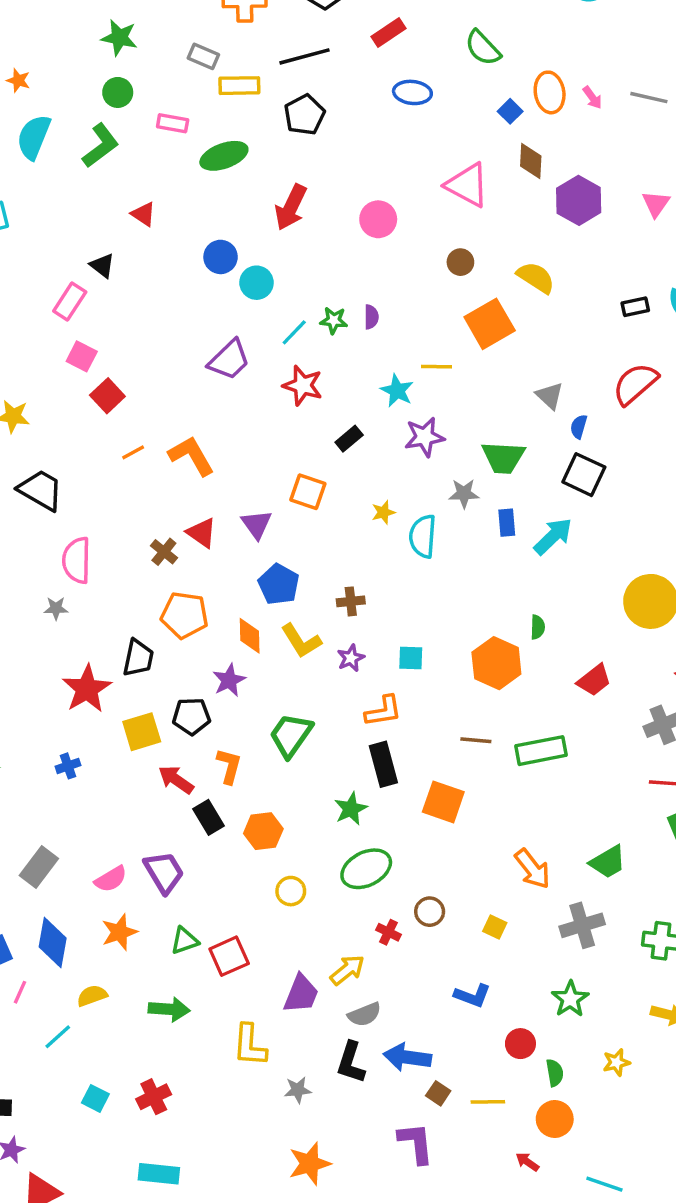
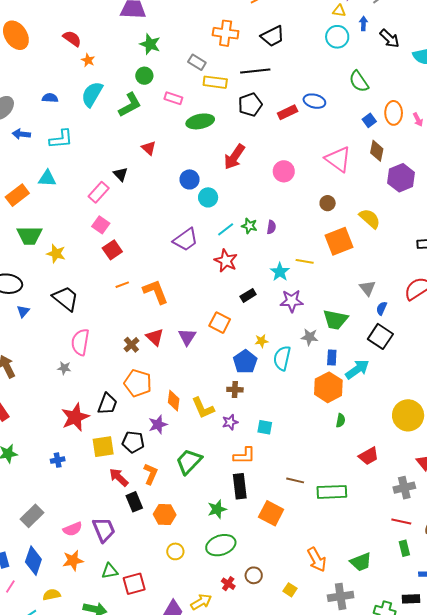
red rectangle: (388, 32) -> (288, 112), moved
blue pentagon: (279, 584) -> (245, 362), moved
orange hexagon: (496, 663) -> (328, 387), moved

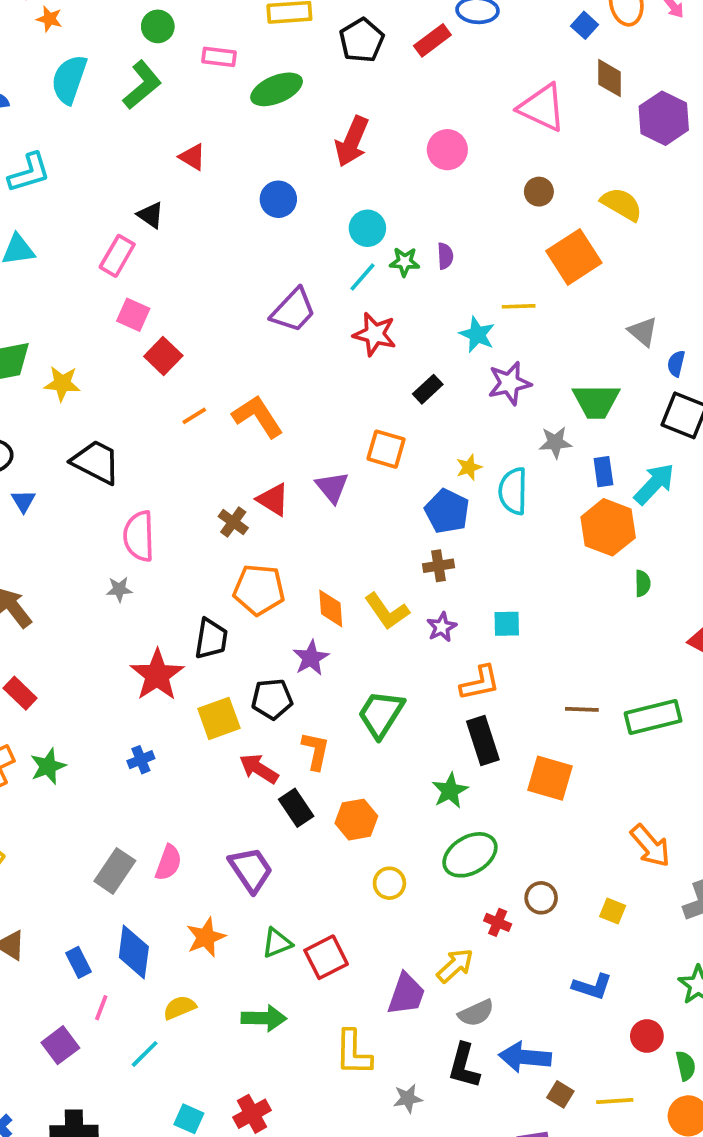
cyan circle: (208, 197) -> (367, 228), moved
pink semicircle: (73, 529) -> (168, 863), moved, turned -36

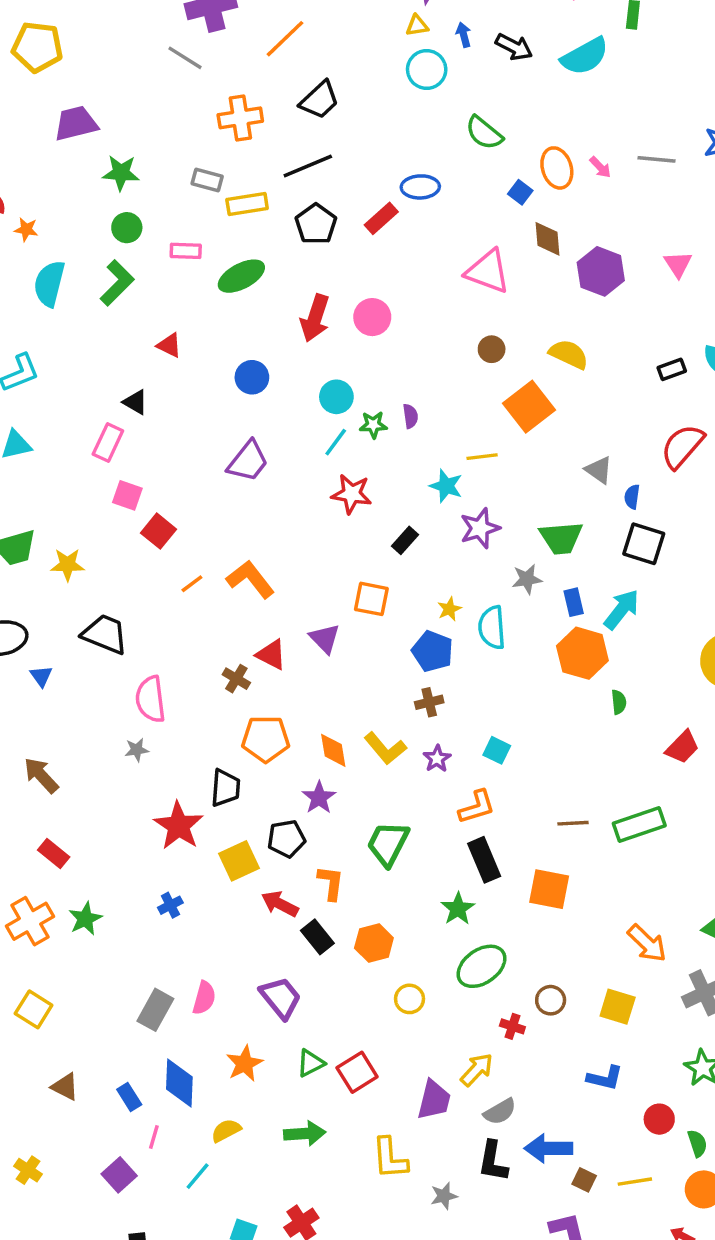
pink circle: (447, 150) -> (372, 317), moved
purple trapezoid: (293, 310) -> (248, 461), moved
cyan square: (507, 624) -> (497, 750), turned 32
yellow square: (613, 911) -> (618, 1007), size x1.5

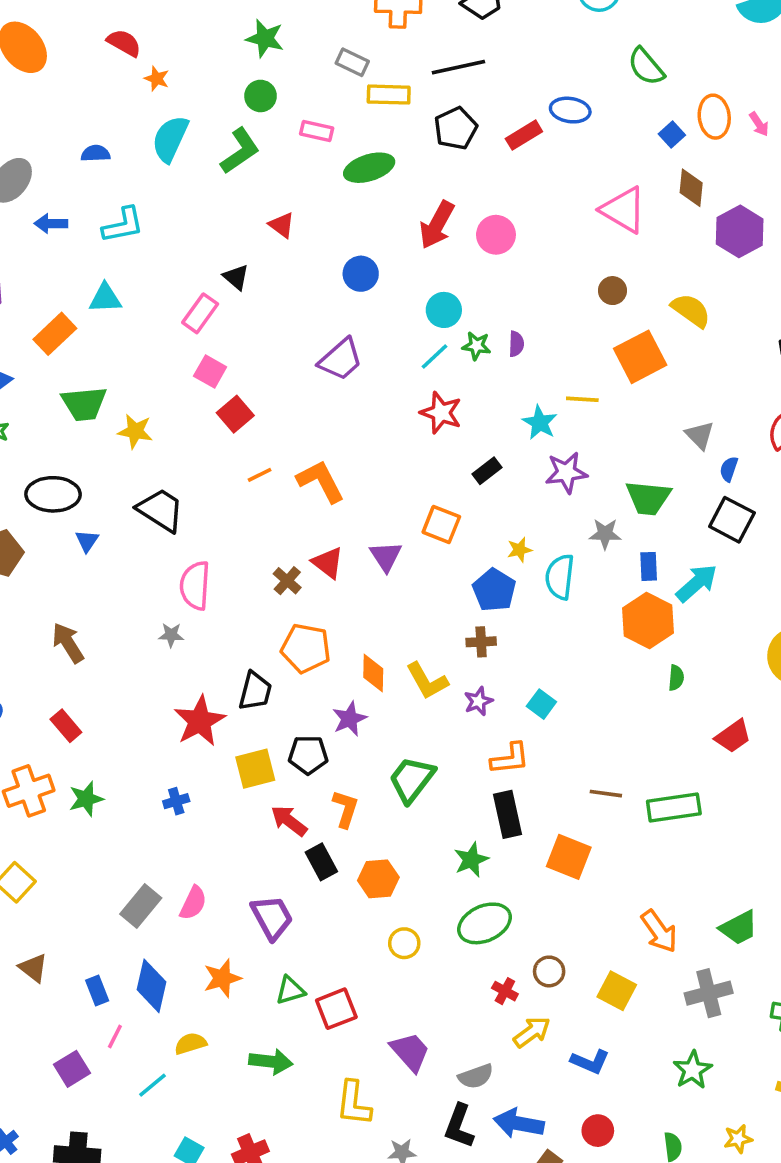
yellow arrow: (477, 1070) -> (532, 1032), moved
purple trapezoid: (434, 1100) -> (410, 1052), turned -66
red circle: (659, 1119) -> (598, 1131), moved

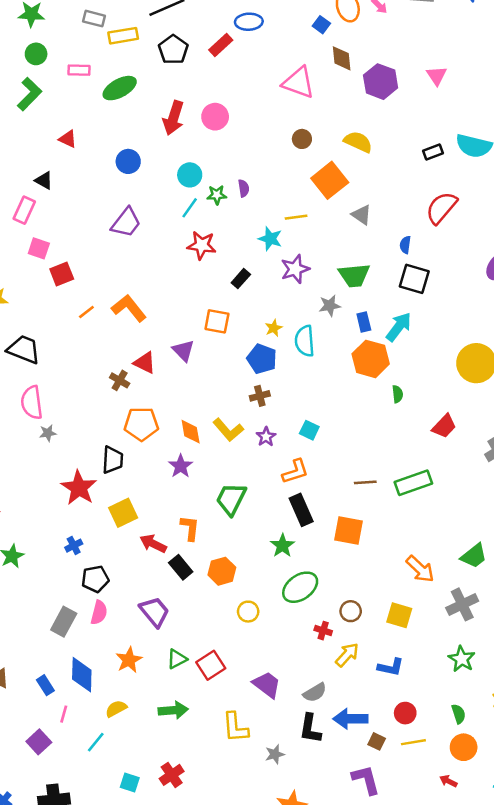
red square: (235, 414) -> (62, 274), turned 30
gray triangle: (700, 435) -> (362, 215), moved
pink semicircle: (195, 586) -> (32, 403), moved
black pentagon: (308, 755) -> (95, 579), moved

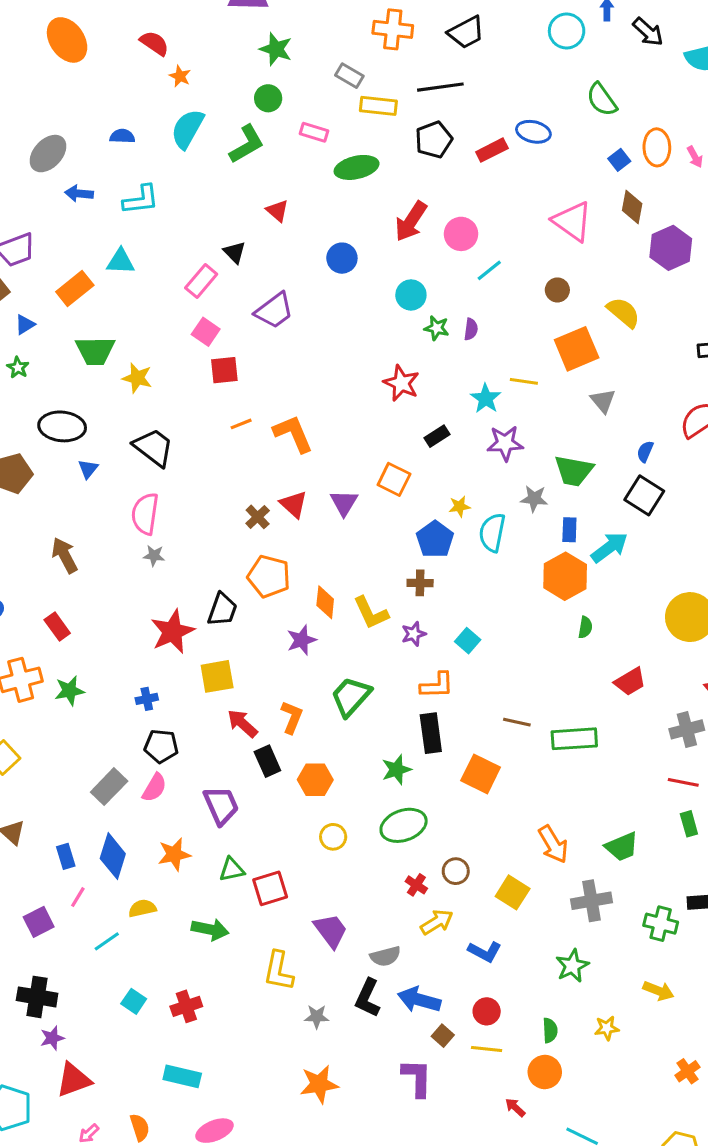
cyan line: (190, 208) -> (489, 270), moved
purple trapezoid: (126, 223) -> (274, 311), moved

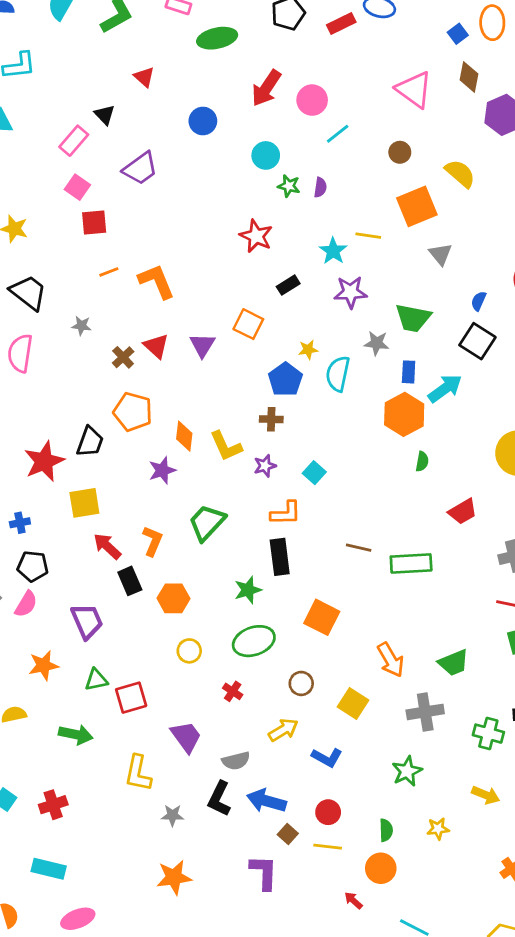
gray star: (154, 556) -> (81, 326), moved
orange square: (481, 774) -> (322, 617), moved
red cross: (416, 885) -> (233, 691), moved

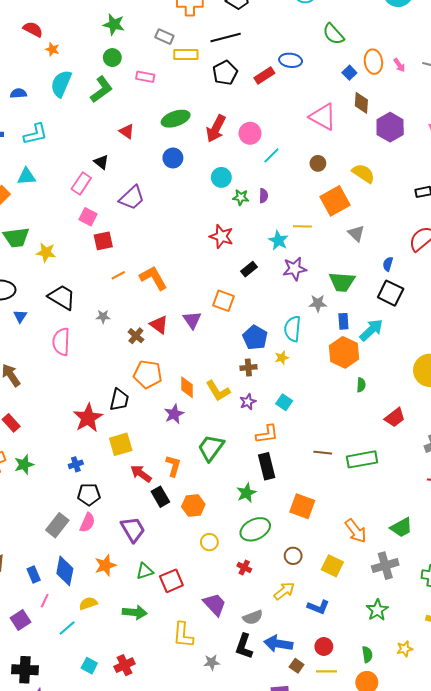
green ellipse: (217, 38) -> (176, 119), moved
yellow star: (308, 350) -> (282, 358), moved

